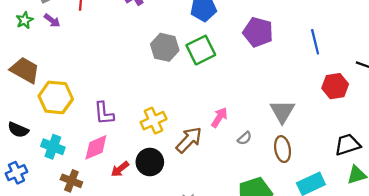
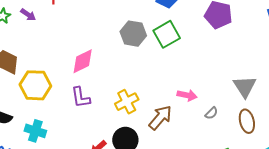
pink arrow: (219, 117) -> (187, 95), turned 72
pink diamond: (96, 147) -> (83, 61), moved

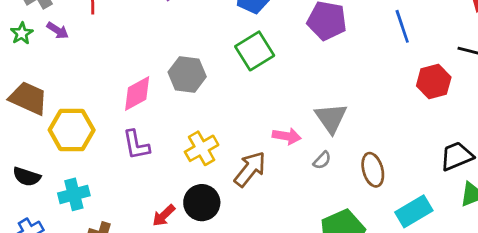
gray hexagon: (133, 34) -> (187, 74), moved
gray triangle: (245, 87) -> (331, 118), moved
cyan cross: (35, 131) -> (74, 194), turned -30

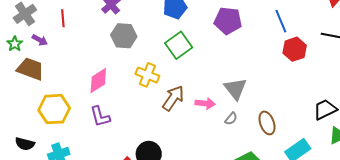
gray hexagon: (187, 74) -> (124, 36), moved
red hexagon: (434, 82) -> (295, 49), moved
brown trapezoid: (28, 98) -> (30, 69), moved
yellow cross: (202, 148) -> (147, 75), moved, turned -35
brown arrow: (250, 169) -> (173, 98), moved

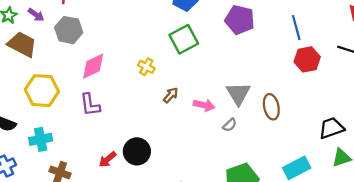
gray hexagon: (124, 36) -> (69, 30), moved
yellow cross: (147, 75) -> (146, 67), size x0.7
brown arrow: (173, 98) -> (171, 95), size x0.6
brown ellipse: (267, 123) -> (271, 107), moved

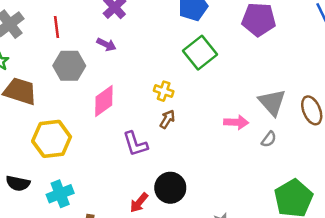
purple arrow: (36, 15) -> (106, 44), moved
brown arrow: (171, 95) -> (167, 119), moved
purple L-shape: (90, 105) -> (135, 144), moved

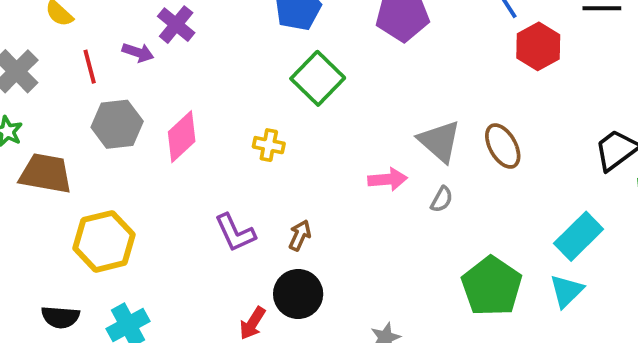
purple arrow: (106, 44) -> (138, 52), moved
pink diamond: (104, 101) -> (182, 137), moved
brown arrow: (167, 119) -> (300, 235), moved

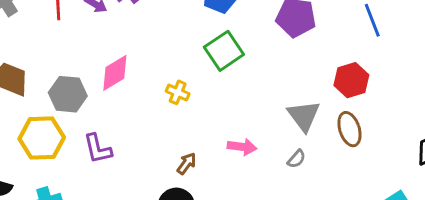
red hexagon: (538, 46) -> (351, 80), moved
gray hexagon: (117, 124) -> (68, 94), moved
pink arrow: (388, 179) -> (242, 147), moved
purple L-shape: (235, 233) -> (98, 149), moved

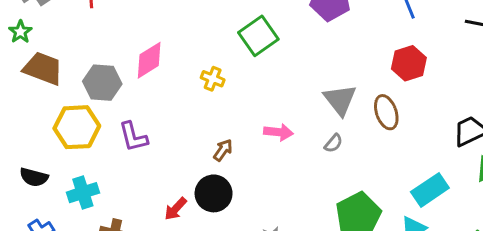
red hexagon: (351, 80) -> (409, 63), moved

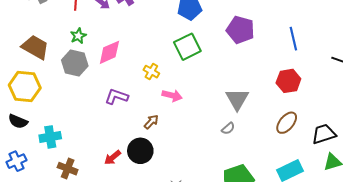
green star: (20, 32) -> (78, 36), moved
brown ellipse: (386, 112) -> (287, 123), moved, turned 50
yellow hexagon: (77, 127) -> (25, 87), moved
pink arrow: (278, 132) -> (172, 96), moved
purple L-shape: (133, 137) -> (116, 97), moved, turned 115

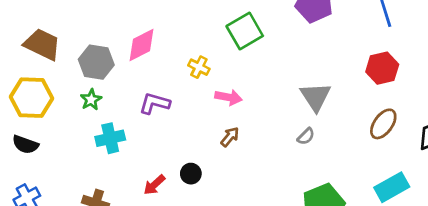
green star: (78, 36) -> (91, 100), moved
brown arrow: (151, 122) -> (230, 137), moved
cyan cross: (50, 137) -> (110, 138), moved
black circle: (140, 151) -> (191, 174), size x0.6

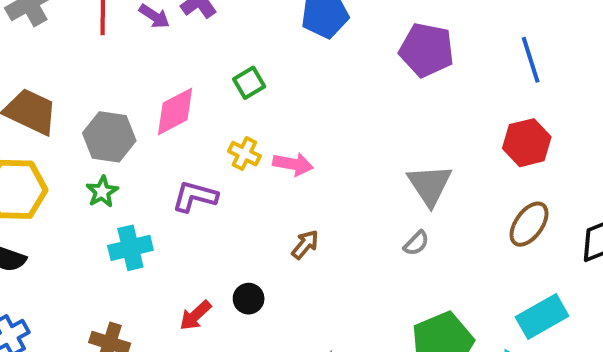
green square: (245, 31) -> (249, 83), moved, size x0.6
yellow cross: (199, 67) -> (244, 154), moved
pink arrow: (228, 97) -> (293, 164), moved

